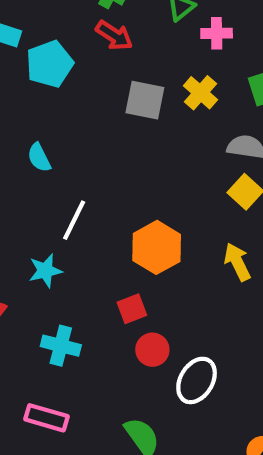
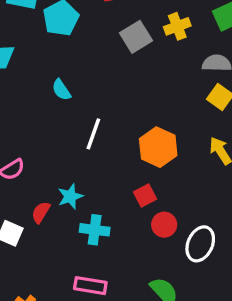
yellow cross: (200, 93) -> (177, 26), turned 35
gray square: (145, 100) -> (136, 37), turned -36
cyan star: (45, 271) -> (70, 196), moved

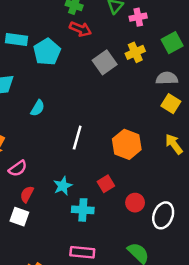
cyan semicircle: (61, 90) -> (38, 108), moved, turned -112
red square: (145, 196) -> (106, 184), moved
red semicircle: (41, 212) -> (27, 194), moved

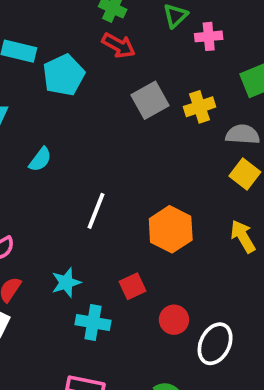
yellow cross: (135, 52) -> (199, 107), moved

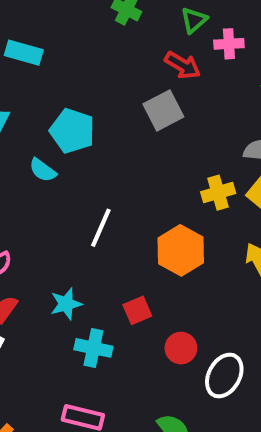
red arrow: (119, 45) -> (183, 65), moved
cyan pentagon: (64, 75) -> (72, 131), moved, turned -30
yellow cross: (199, 107) -> (218, 193), moved
cyan semicircle: (40, 159) -> (43, 170), turned 88

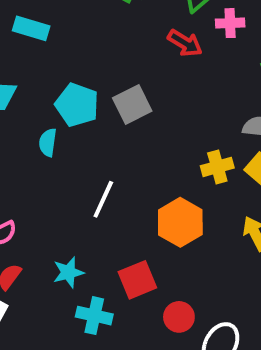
gray square: (163, 110) -> (132, 104), moved
cyan semicircle: (43, 170) -> (48, 143), turned 60
red square: (137, 310) -> (137, 280), size x1.4

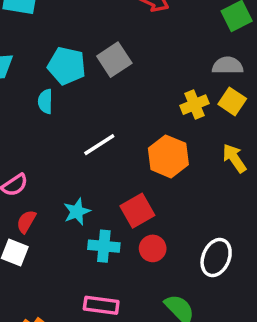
white line: (103, 199) -> (99, 145), turned 40
red circle: (179, 317) -> (153, 248), moved

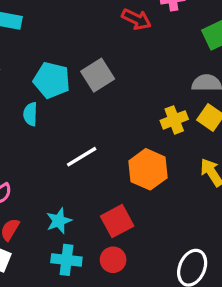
cyan cross: (104, 246) -> (66, 260), moved
red circle: (153, 248) -> (113, 260), moved

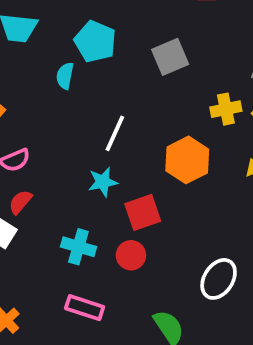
gray square: (98, 75) -> (170, 57), moved
white line: (82, 157) -> (115, 133), turned -44
cyan star: (59, 221) -> (103, 182), moved

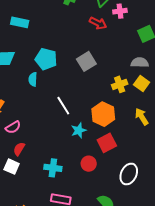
white line: (115, 133) -> (63, 106), turned -48
cyan star: (103, 182) -> (79, 130), moved
red square: (143, 212) -> (107, 143), moved
red circle: (131, 255) -> (89, 164), moved

